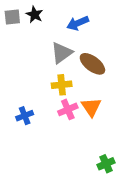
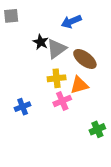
black star: (35, 15) -> (41, 42), moved
orange triangle: (91, 107) -> (79, 85), moved, turned 48
green cross: (106, 164) -> (97, 129), moved

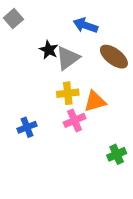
gray square: (11, 16) -> (13, 19), turned -35
blue arrow: (71, 22) -> (85, 25), turned 42
brown ellipse: (85, 59) -> (114, 57), moved

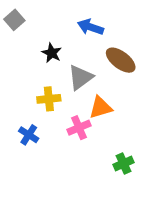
gray triangle: (68, 58) -> (80, 77), moved
yellow cross: (68, 93) -> (49, 99), moved
blue cross: (27, 127) -> (29, 135), turned -36

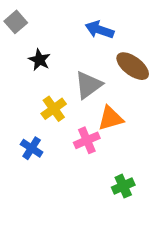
black star: (52, 53) -> (39, 60), moved
yellow cross: (49, 99) -> (54, 109), turned -30
green cross: (124, 164) -> (123, 186), moved

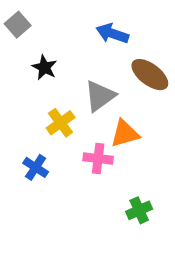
pink cross: (87, 140) -> (98, 158), turned 30

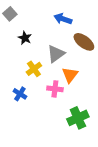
orange triangle: (125, 133) -> (70, 75), turned -36
green cross: (139, 210) -> (78, 118), size x1.5

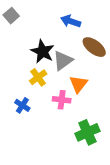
black star: (25, 38) -> (43, 52), moved, size x1.5

